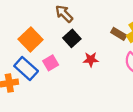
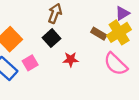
brown arrow: (64, 14) -> (55, 13), moved, turned 66

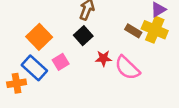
yellow cross: (119, 32) -> (155, 30), turned -35
pink semicircle: (116, 64) -> (127, 68), moved

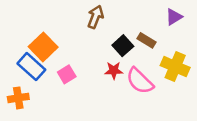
yellow cross: (155, 30) -> (175, 67), moved
black square: (83, 36) -> (123, 46), moved
blue rectangle: (34, 68) -> (31, 67), moved

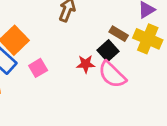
black square: (123, 46) -> (108, 51), moved
yellow cross: (175, 67) -> (148, 39), moved

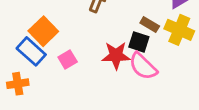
black square: (108, 51) -> (139, 42), turned -30
red star: (86, 64) -> (116, 55), size x1.5

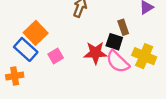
brown rectangle: (150, 24) -> (123, 27), turned 40
yellow cross: (179, 30) -> (144, 56), moved

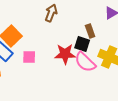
pink square: (56, 56) -> (29, 57), turned 32

